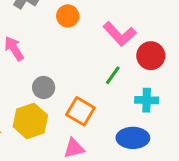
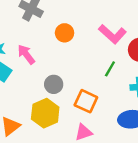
orange circle: (68, 16) -> (65, 33), moved

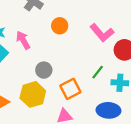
green line: (110, 69) -> (98, 72), moved
orange square: (86, 101) -> (70, 89), turned 30

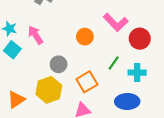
orange circle: (60, 26) -> (85, 37), moved

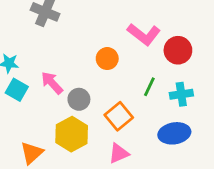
pink arrow: (35, 35) -> (52, 83), moved

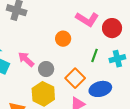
blue ellipse: (174, 133) -> (100, 89), moved

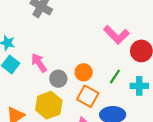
orange circle: (63, 39) -> (84, 72), moved
orange square: (75, 78) -> (88, 96), turned -30

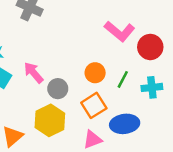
orange circle: (84, 72) -> (95, 73), moved
orange square: (88, 96) -> (94, 105), turned 35

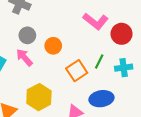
orange circle: (95, 73) -> (53, 46), moved
gray circle: (58, 89) -> (27, 35), moved
orange square: (94, 105) -> (77, 71), moved

